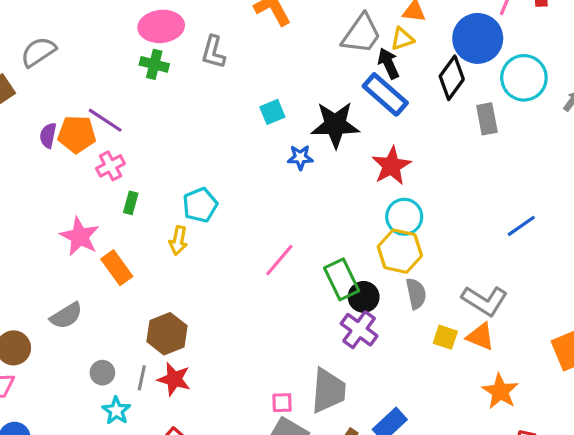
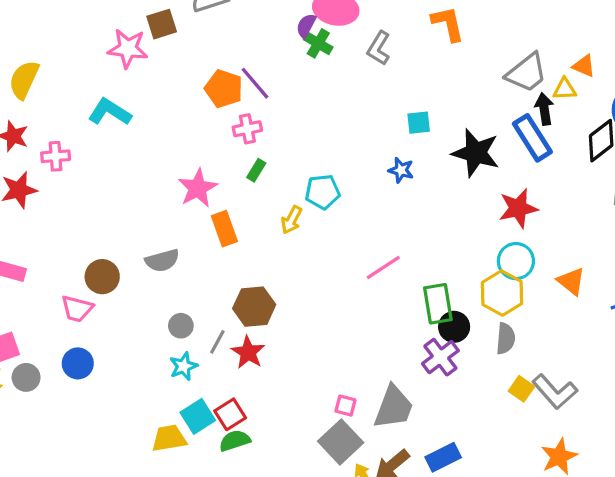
purple semicircle: (48, 135) -> (306, 26), moved
blue star: (300, 157) -> (401, 170), moved
gray L-shape: (485, 301) -> (555, 392), moved
orange triangle: (481, 337) -> (571, 281), moved

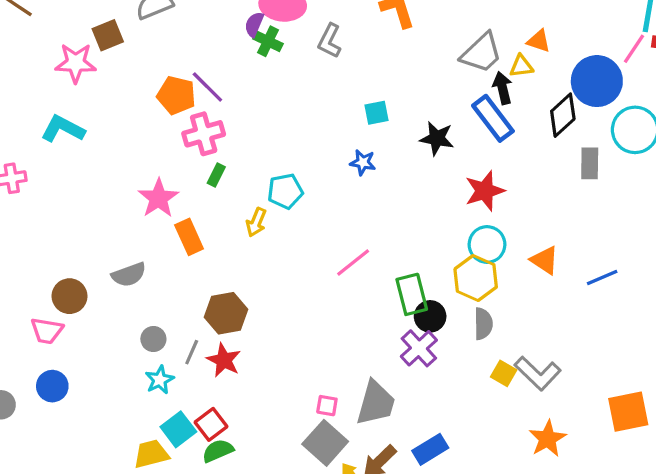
pink cross: (247, 129) -> (204, 134), size x1.4
black star: (476, 153) -> (437, 138), size x0.7

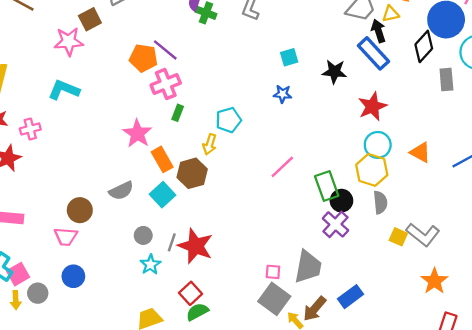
brown hexagon: (226, 313) -> (192, 173), moved
red star: (224, 360) -> (195, 246), size x1.4
cyan square: (178, 429) -> (163, 195), moved

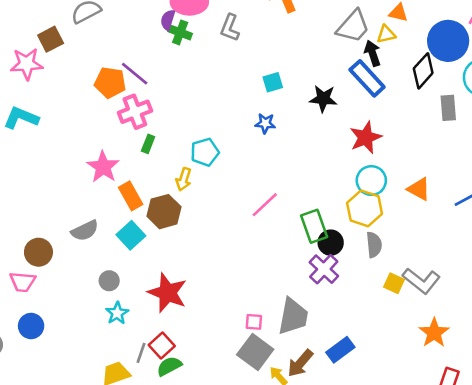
gray line: (172, 242) -> (141, 353), moved

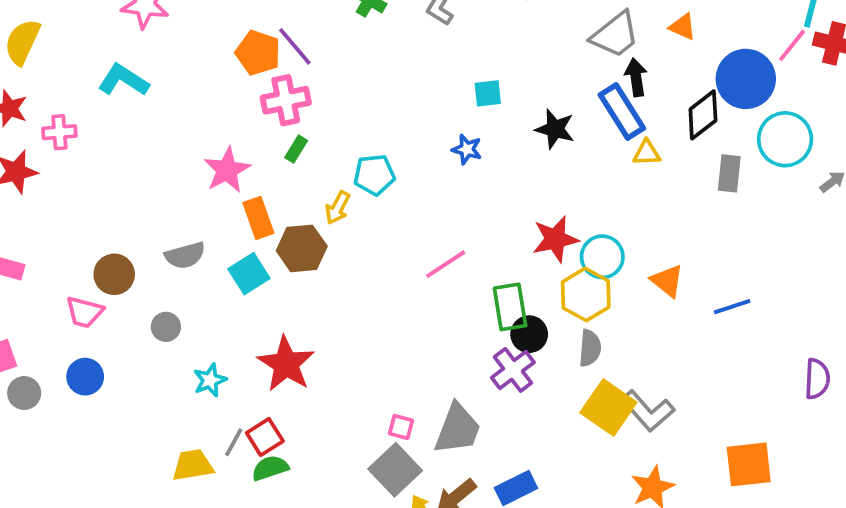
yellow triangle: (386, 34) -> (647, 153), moved
red star: (366, 137) -> (555, 239), moved
gray circle: (109, 281) -> (166, 327), moved
yellow square: (394, 283) -> (608, 408), size x1.8

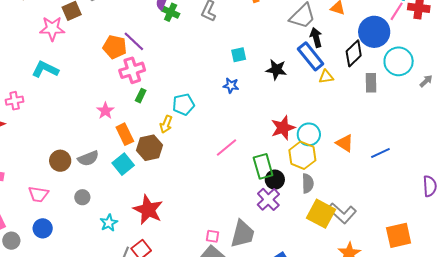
pink star: (227, 170) -> (105, 111), size x0.7
brown circle: (114, 274) -> (60, 161), moved

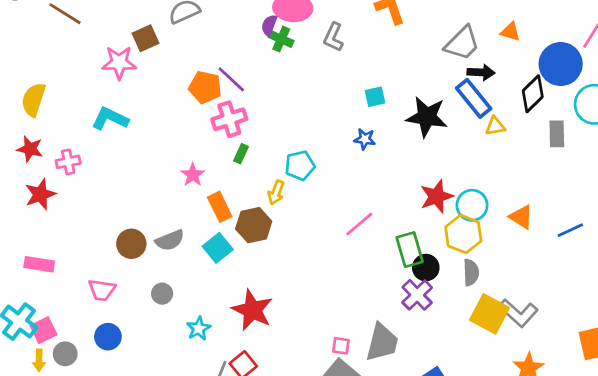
black arrow: (316, 37) -> (481, 72), turned 108
black star: (276, 70) -> (427, 117), size x1.4

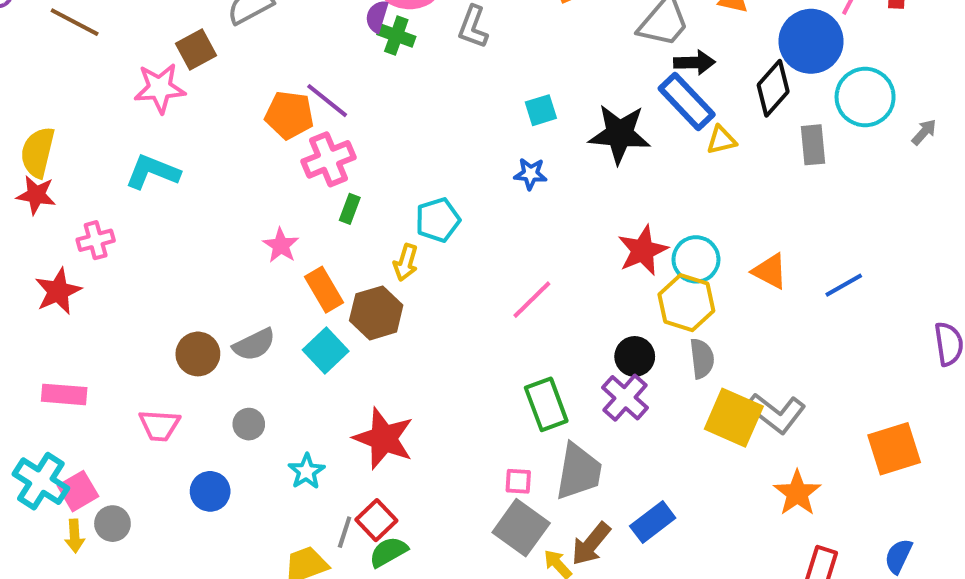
red star: (30, 149) -> (36, 195), moved
green rectangle: (410, 250) -> (546, 404), moved
blue circle: (108, 337) -> (210, 491), moved

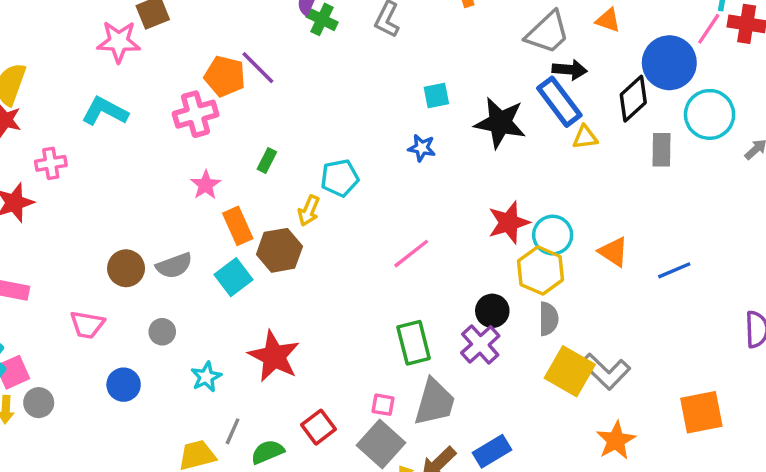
pink cross: (329, 159) -> (196, 114), moved
red square: (376, 520) -> (318, 427), moved

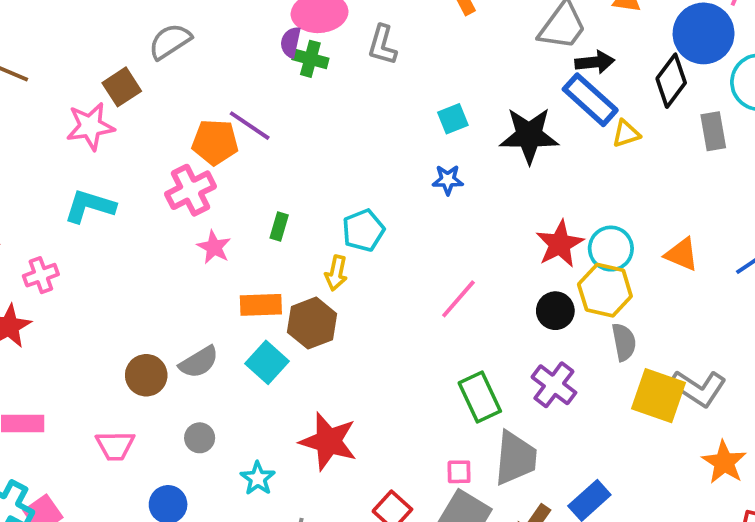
pink star: (206, 185) -> (214, 247), moved
orange rectangle: (238, 226) -> (261, 305), turned -57
black circle: (492, 311) -> (555, 311), moved

